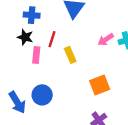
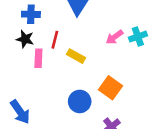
yellow rectangle: (70, 55) -> (76, 56), turned -35
orange square: (100, 85) -> (111, 88), turned -30
blue circle: (42, 95) -> (80, 101), moved

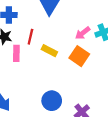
orange square: (111, 88) -> (79, 56), moved
blue circle: (80, 101) -> (52, 101), moved

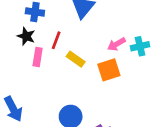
orange square: (79, 56) -> (109, 70), turned 30

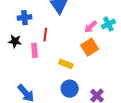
black star: (26, 36) -> (15, 41), moved
yellow rectangle: (76, 59) -> (66, 64), moved

